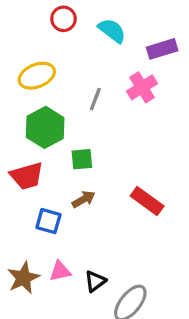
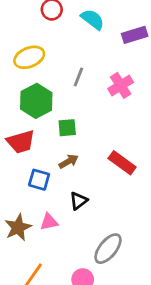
pink cross: (142, 87) -> (121, 85), moved
black triangle: (95, 281) -> (78, 201), moved

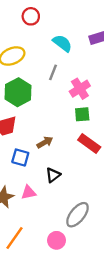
cyan semicircle: (93, 19) -> (62, 43), moved
pink cross: (121, 85) -> (80, 89), moved
green square: (67, 128) -> (82, 114), moved

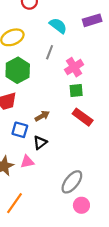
black triangle: (53, 175) -> (40, 143), moved
pink circle: (56, 240) -> (81, 205), moved

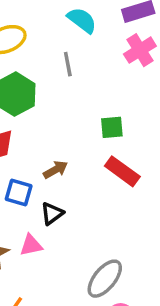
gray line: (50, 52) -> (68, 64), turned -32
pink cross: (74, 67) -> (140, 50), moved

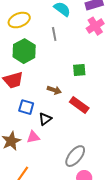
brown arrow: (56, 170) -> (54, 90), moved, turned 48
red rectangle: (122, 171) -> (79, 105), moved

